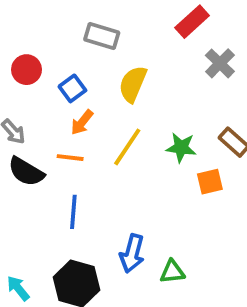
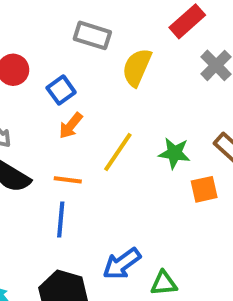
yellow semicircle: (133, 84) -> (137, 67), moved
orange line: (70, 158) -> (68, 180), moved
blue arrow: (132, 253) -> (122, 264), turned 39

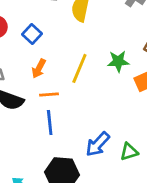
orange arrow: (71, 126) -> (39, 69), moved

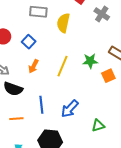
orange line: (49, 94) -> (16, 119), moved
blue arrow: (98, 144) -> (70, 109), moved

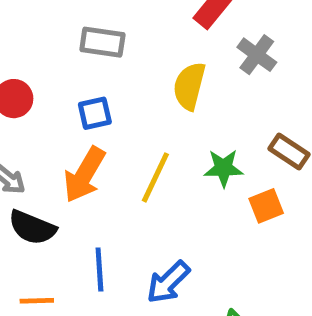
yellow semicircle: (63, 23) -> (189, 86), moved
blue square: (29, 42) -> (95, 113), moved, turned 32
orange arrow: (33, 66) -> (84, 175), size x1.6

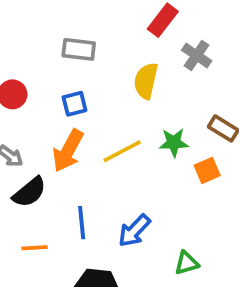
yellow line: (155, 177) -> (122, 151), turned 39
black semicircle: (32, 228) -> (29, 192), turned -60

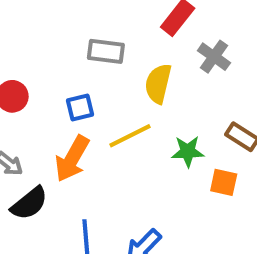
gray rectangle: (79, 49) -> (106, 51), moved
yellow line: (122, 151) -> (130, 136), moved
orange square: (207, 170) -> (224, 182), turned 35

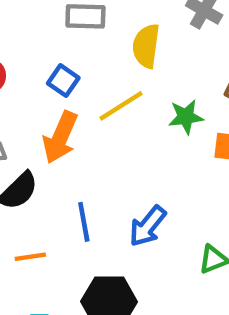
blue square: (80, 107) -> (63, 81), turned -36

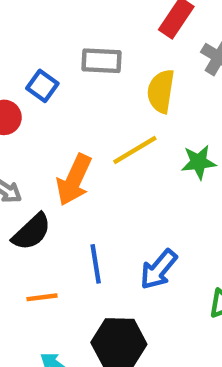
blue square: (63, 81) -> (42, 86), moved

